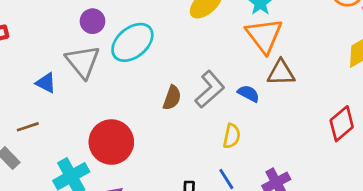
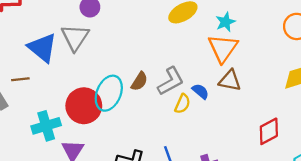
cyan ellipse: (132, 42) -> (109, 93), moved, turned -40
blue triangle: (46, 83) -> (42, 48), size x1.8
yellow semicircle: (232, 136) -> (182, 104), moved

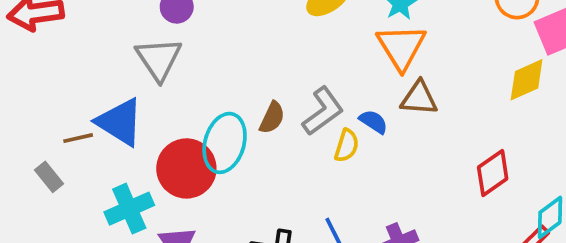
blue triangle: (42, 48) -> (120, 122), moved

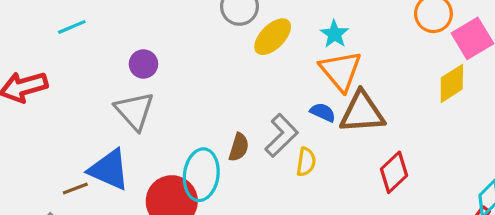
brown triangle: (419, 98) -> (362, 112), size x1.4
blue semicircle: (373, 122) -> (323, 112), moved
red diamond: (493, 173) -> (394, 172), moved

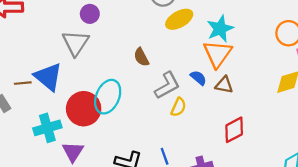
cyan star: (334, 34) -> (220, 29), size x1.4
brown triangle: (362, 112) -> (224, 85), size x0.6
brown semicircle: (239, 147) -> (141, 57), moved, turned 120

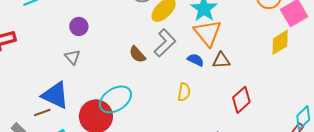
gray triangle: (76, 43) -> (73, 57), size x0.6
brown line: (23, 83) -> (42, 113), moved
gray L-shape: (167, 85) -> (165, 43), moved
cyan ellipse: (108, 97) -> (115, 99), turned 48

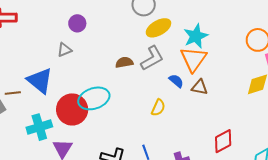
brown semicircle: (137, 54) -> (124, 62), turned 108
gray triangle: (73, 57) -> (64, 50), turned 35
red diamond: (241, 100) -> (223, 141), moved
brown line: (42, 113) -> (13, 93), moved

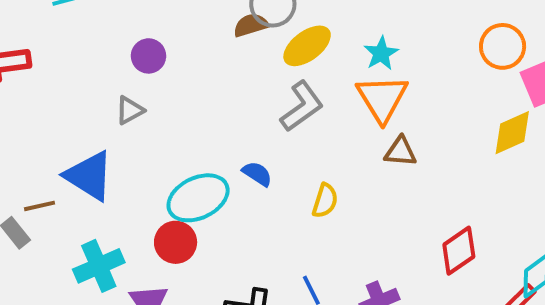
cyan star: (196, 36) -> (381, 53), size x0.7
brown semicircle: (124, 62) -> (251, 25), moved
blue semicircle: (176, 81) -> (257, 174), moved
red circle: (72, 109) -> (176, 242), moved, size x0.7

